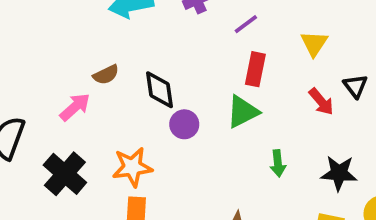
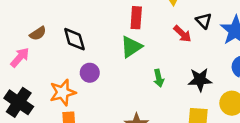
purple circle: (184, 124) -> (90, 73), moved

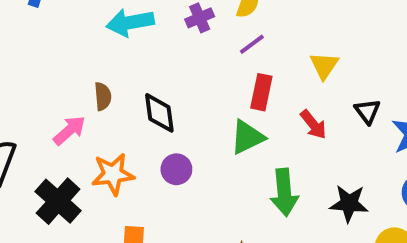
brown semicircle: (38, 33) -> (103, 96), turned -70
red arrow: (182, 34) -> (313, 124), moved
green arrow: (159, 78) -> (284, 192), size x1.6
orange star: (63, 92) -> (113, 174), moved

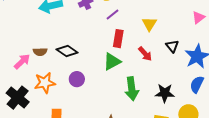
brown semicircle: (103, 96) -> (40, 52), moved, turned 96
black diamond: (159, 113) -> (67, 51), turned -45

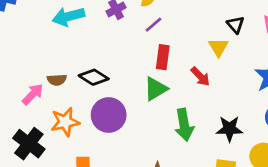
yellow triangle: (149, 24) -> (218, 47), moved
black triangle: (172, 46) -> (236, 25), moved
purple circle: (77, 79) -> (109, 115), size x1.6

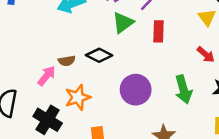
red arrow: (200, 76) -> (206, 55), moved
green triangle: (156, 89) -> (123, 23), moved
purple circle: (109, 115) -> (136, 90), moved

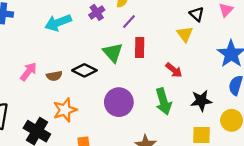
green triangle: (123, 23) -> (113, 53), moved, turned -35
red arrow: (206, 55) -> (174, 70), moved
pink arrow: (47, 76) -> (28, 72), moved

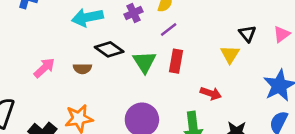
black diamond: (84, 70) -> (109, 49), moved
red arrow: (174, 70) -> (211, 93), turned -30
brown semicircle: (54, 76) -> (82, 69), moved

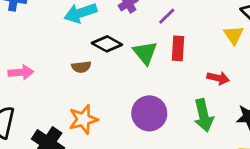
pink arrow: (44, 68) -> (21, 72), moved, turned 45

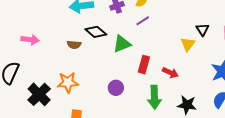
red rectangle: (178, 48) -> (144, 65), moved
green triangle: (145, 53) -> (122, 44), turned 36
purple circle: (149, 113) -> (116, 88), size x0.6

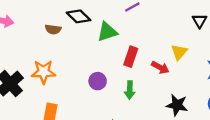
yellow triangle: (188, 44) -> (179, 52), moved
green arrow: (154, 97) -> (130, 90), moved, size x0.7

